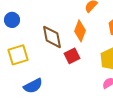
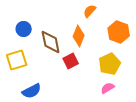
blue circle: (12, 20) -> (24, 29), moved

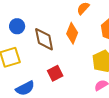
red square: (71, 61) -> (55, 73), moved

